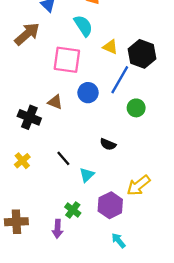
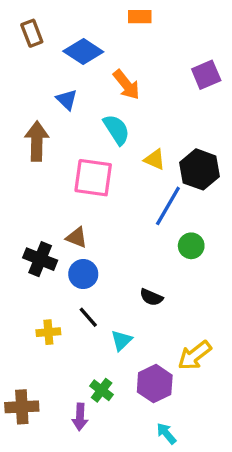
brown arrow: (27, 34) -> (37, 141), turned -48
blue circle: (88, 93) -> (83, 274), moved
yellow cross: (22, 161) -> (48, 332), moved, turned 35

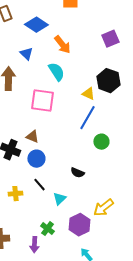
yellow triangle: (155, 159) -> (88, 94), moved
black hexagon: (200, 169) -> (108, 81), moved

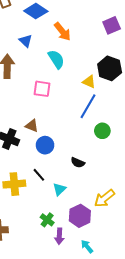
pink square: (42, 101) -> (42, 89), size x0.7
blue circle: (36, 159) -> (45, 145), moved
yellow cross: (15, 194) -> (14, 184), size x1.5
purple arrow: (34, 245) -> (59, 236), moved

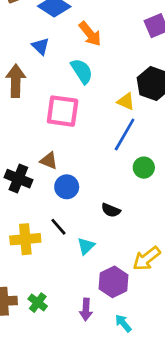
pink square: (42, 89) -> (63, 111), size x1.4
green cross: (47, 220) -> (38, 303), moved

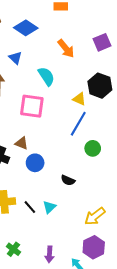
orange arrow: (90, 34) -> (66, 49), moved
black line: (58, 227) -> (30, 207), moved
purple hexagon: (113, 282) -> (94, 247), moved

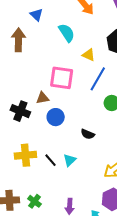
yellow triangle: (79, 99) -> (89, 55), moved
pink square: (32, 106) -> (62, 78), moved
brown triangle: (22, 143) -> (43, 98), turned -32

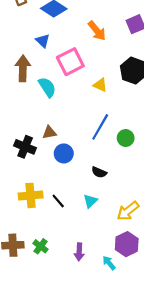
cyan semicircle: (67, 33) -> (47, 87), moved
pink square: (62, 78) -> (70, 62), moved, turned -35
blue line: (98, 79) -> (100, 127), moved
cyan triangle: (70, 160) -> (90, 201), moved

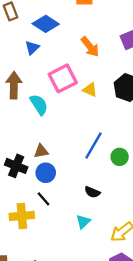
blue triangle: (43, 41) -> (32, 48), moved, turned 32
yellow triangle: (100, 85) -> (90, 90), moved
blue circle: (64, 153) -> (46, 173), moved
black line: (58, 201) -> (43, 199), moved

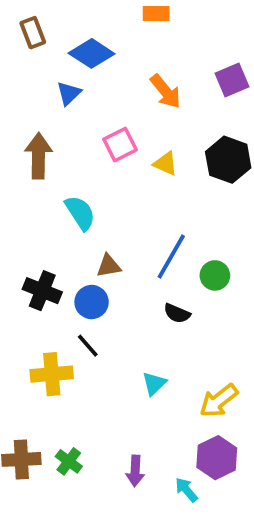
pink square: (63, 78) -> (120, 145), size x0.7
cyan semicircle: (39, 105) -> (80, 213), moved
brown triangle: (41, 151) -> (109, 266), moved
black semicircle: (92, 192) -> (177, 313), moved

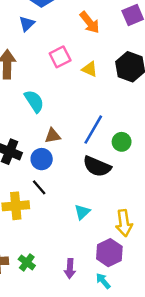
black semicircle: (177, 313) -> (97, 166), size x1.6
yellow arrow: (219, 401) -> (124, 223), turned -60
purple hexagon: (217, 458) -> (109, 253), moved

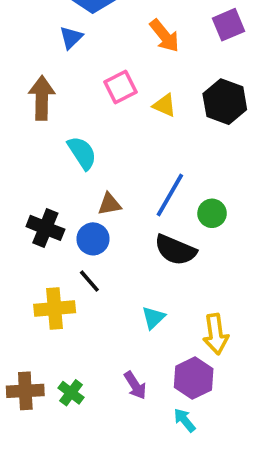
purple arrow: (70, 269) -> (135, 385), moved, turned -36

